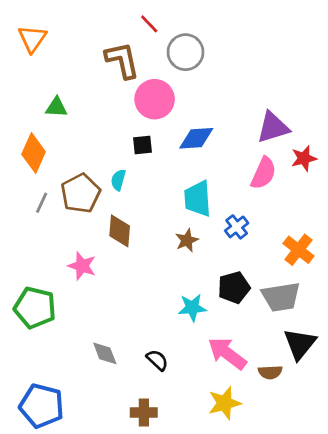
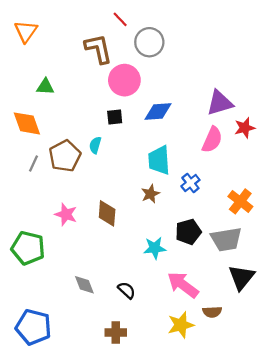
orange diamond: (34, 153) -> (27, 123), turned -44
brown diamond: (120, 231) -> (107, 213), moved
brown semicircle: (270, 372) -> (212, 312), moved

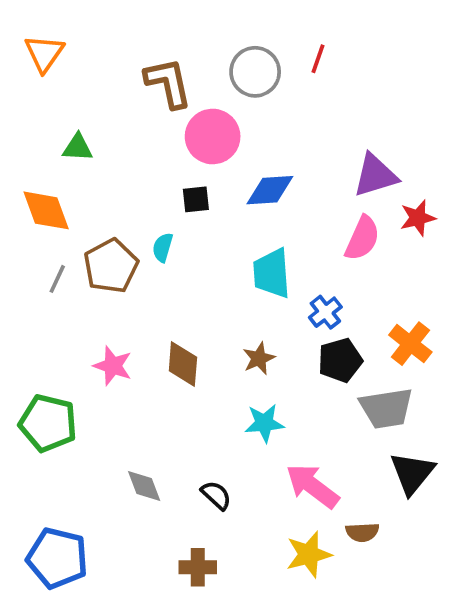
red line: (120, 19) -> (318, 59), moved, turned 63
brown star: (150, 194) -> (259, 358), moved
black pentagon: (188, 232) -> (340, 360), moved

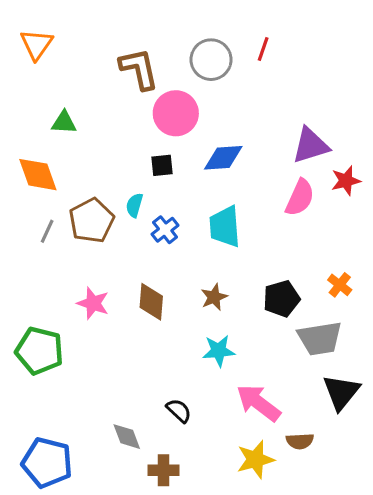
blue cross: (325, 312) -> (165, 230), moved
orange cross: (410, 344) -> (340, 285), size x0.7
gray diamond: (144, 486) -> (127, 437), moved

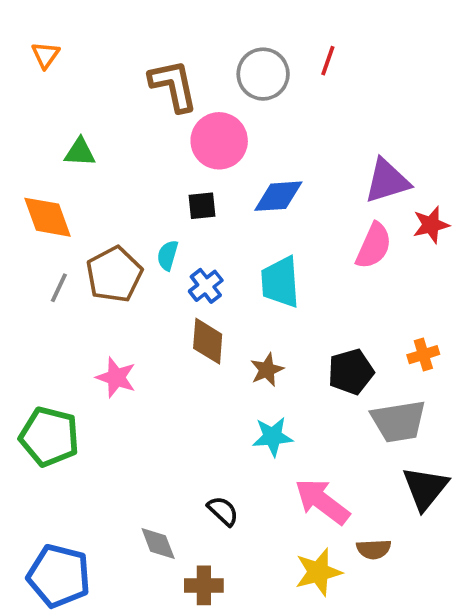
orange triangle: (36, 44) -> (45, 55), size x0.7
orange cross: (340, 285) -> (423, 355), turned 35
brown diamond: (151, 302) -> (208, 341), moved

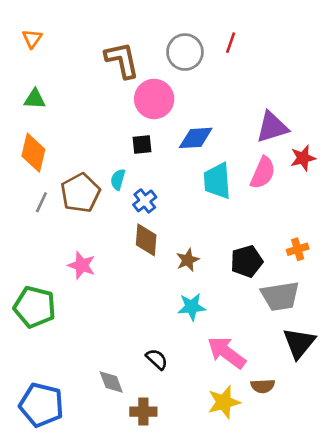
green triangle: (80, 152) -> (35, 99), moved
orange diamond: (47, 217) -> (33, 153), turned 33
cyan trapezoid: (280, 282) -> (217, 181), moved

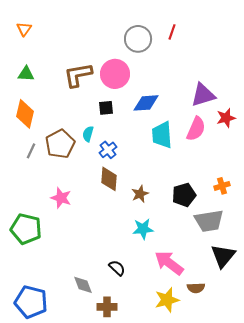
brown L-shape: (122, 60) -> (78, 75), moved, turned -88

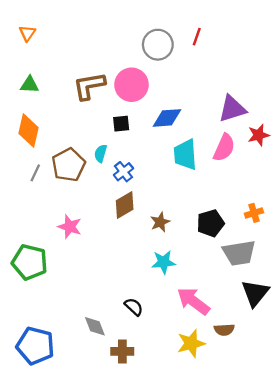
brown diamond: (109, 179) -> (125, 205), turned 55

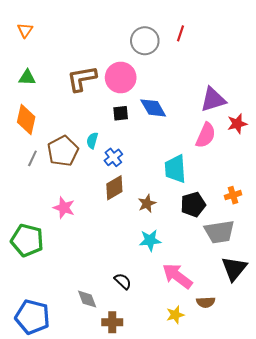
blue diamond: (167, 118) -> (153, 108), turned 64
black square: (121, 124) -> (121, 113), moved
cyan trapezoid: (185, 155) -> (175, 169), moved
yellow star: (191, 343) -> (175, 315), size x0.7

